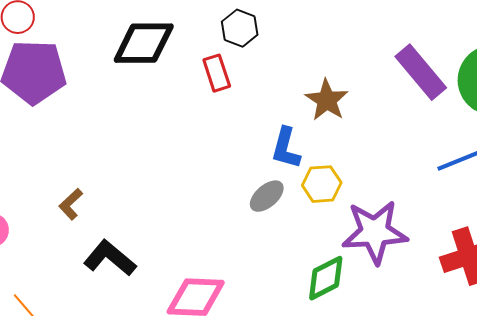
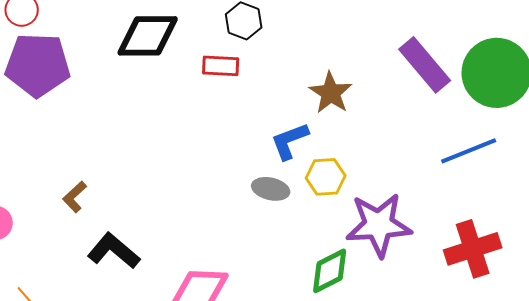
red rectangle: (217, 73) -> (221, 66), turned -69
blue L-shape: (286, 148) -> (290, 141), turned 54
gray ellipse: (267, 196) -> (271, 189), turned 54

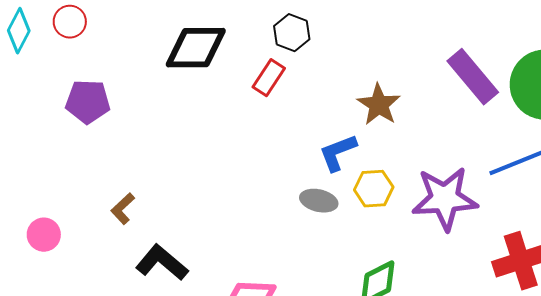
purple pentagon: (38, 65) -> (88, 102), moved, size x0.7
red rectangle: (221, 66) -> (269, 78), turned -60
purple star: (379, 225) -> (445, 199), moved

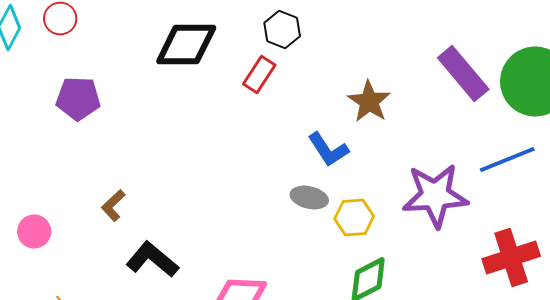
blue L-shape: (338, 153) -> (328, 150), turned -102
yellow hexagon: (374, 189) -> (354, 218), moved

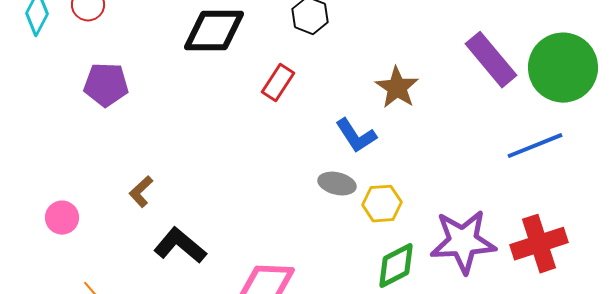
red rectangle: (259, 74) -> (278, 83), moved
purple star: (435, 196) -> (463, 242), moved

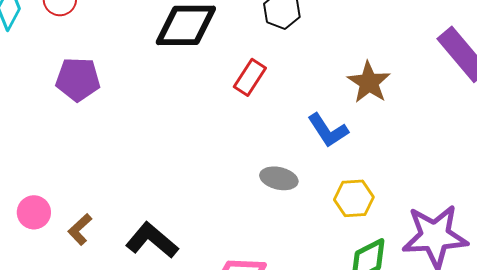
gray ellipse: (337, 184) -> (279, 178), moved
brown L-shape: (141, 192) -> (80, 229), moved

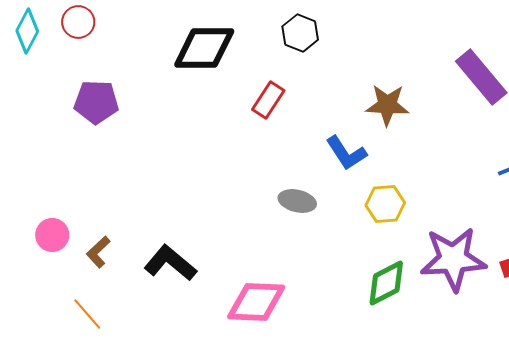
brown star: (369, 82) -> (387, 105), turned -30
yellow hexagon: (354, 198) -> (385, 204), moved

